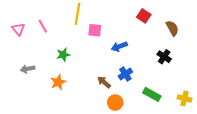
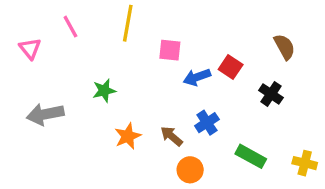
red square: (144, 16) -> (231, 67), moved
pink line: (43, 26) -> (70, 27), moved
pink square: (95, 30) -> (170, 50), moved
gray arrow: (28, 69) -> (45, 114), size x1.5
orange star: (58, 82) -> (128, 136), moved

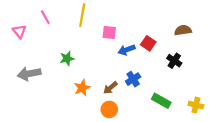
brown semicircle: (284, 47) -> (183, 30), turned -70
brown arrow: (172, 136) -> (110, 88), turned -80
orange circle: (190, 170) -> (109, 109), moved

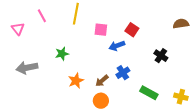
brown semicircle: (183, 30) -> (181, 24), moved
red square: (148, 43) -> (132, 30), moved

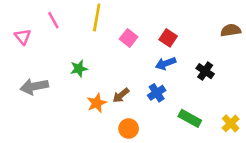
pink square: (101, 30) -> (129, 38), turned 32
blue arrow: (117, 46) -> (166, 63), moved
brown arrow: (102, 81) -> (121, 95), moved
yellow cross: (181, 97) -> (231, 123), turned 32

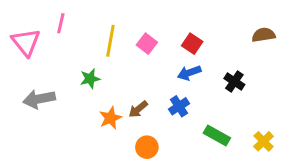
yellow line: (97, 18) -> (110, 41), moved
pink line: (53, 20) -> (61, 23), turned 42
pink triangle: (23, 37) -> (26, 42), size x1.5

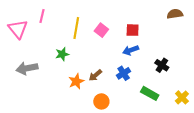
brown semicircle: (264, 35) -> (175, 14), moved
red square: (192, 44) -> (133, 30), turned -32
black cross: (234, 82) -> (162, 65), moved

